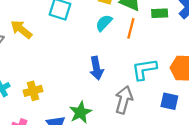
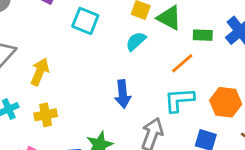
orange line: (131, 28) -> (182, 63), moved, turned 30
yellow arrow: (21, 29) -> (40, 72), moved, turned 70

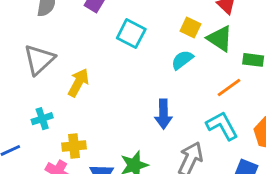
cyan L-shape: (179, 100) -> (222, 126), turned 60
yellow cross: (46, 115) -> (74, 146), moved

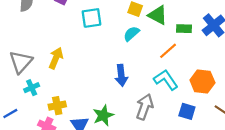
cyan square: (131, 34) -> (92, 18), turned -30
gray triangle: (39, 60) -> (21, 62), moved

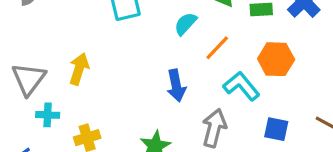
orange line: (168, 51) -> (217, 48), moved
orange hexagon: (202, 81) -> (276, 59), moved
cyan cross: (32, 88) -> (48, 115), turned 32

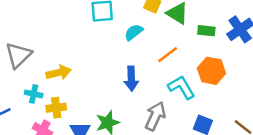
cyan semicircle: (186, 24) -> (134, 32), moved
yellow arrow: (79, 69) -> (59, 73), moved, turned 50
cyan cross: (48, 115) -> (34, 94), moved

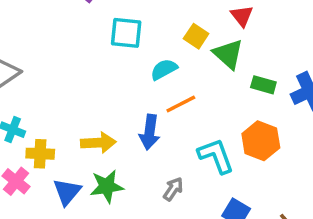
orange line: (168, 55) -> (181, 104), moved
yellow arrow: (59, 73) -> (98, 143), moved
gray arrow: (155, 116) -> (173, 189), size x0.6

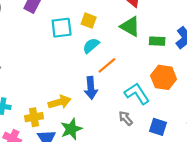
yellow square: (196, 36) -> (89, 21), moved
yellow cross: (40, 154) -> (34, 117), moved
gray arrow: (173, 189) -> (126, 118), moved, turned -63

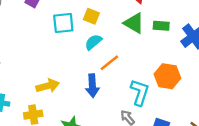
green rectangle: (157, 41) -> (161, 26), moved
cyan L-shape: (137, 94) -> (140, 92), turned 50
yellow arrow: (60, 102) -> (48, 86), moved

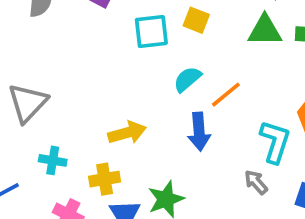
green triangle: (134, 23) -> (265, 31), turned -30
cyan semicircle: (93, 42) -> (187, 79), moved

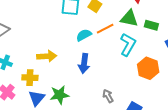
orange line: (226, 95) -> (105, 29), moved
cyan L-shape: (275, 142) -> (128, 45), moved

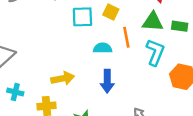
orange line: (105, 29) -> (126, 37), turned -66
cyan semicircle: (84, 35) -> (103, 48), turned 35

